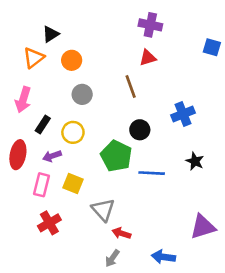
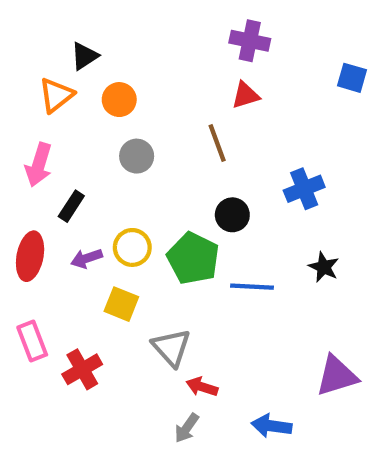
yellow circle: (73, 132) -> (132, 247), moved
pink rectangle: (42, 185) -> (32, 341), moved, turned -35

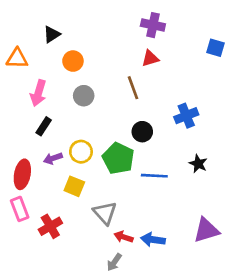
orange triangle: (56, 95) -> (17, 58), moved, turned 40
pink arrow: (39, 165) -> (38, 93), moved
red ellipse: (30, 256) -> (22, 174), moved
blue arrow: (271, 426) -> (153, 240), moved

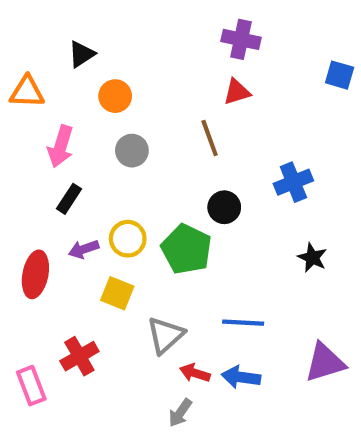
blue line: (154, 176) -> (243, 323), moved
pink rectangle: (20, 209) -> (31, 386), moved
gray triangle: (105, 213) -> (165, 335), turned 30

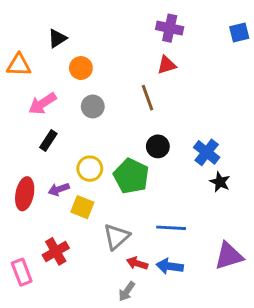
blue square: (340, 75) -> (239, 33), moved, turned -30
pink arrow: (61, 146) -> (42, 104), turned 40
blue cross: (293, 182) -> (207, 152), moved, turned -30
purple arrow: (84, 249) -> (59, 189), moved

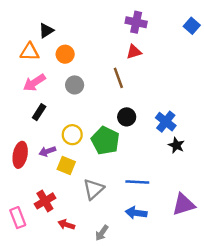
blue square: (239, 33) -> (192, 26), turned -35
orange triangle: (19, 65) -> (30, 52), moved
red arrow: (137, 263) -> (66, 225), moved

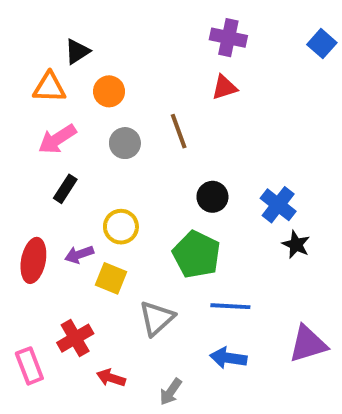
brown line: (118, 78) -> (179, 131), moved
green pentagon: (105, 141) -> (197, 254), moved

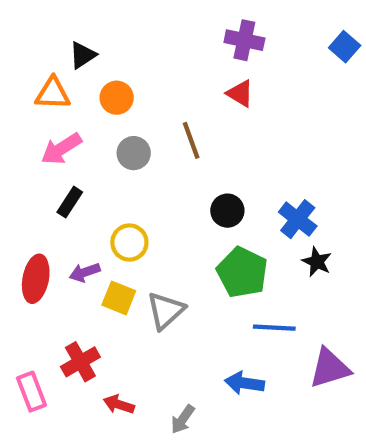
red triangle: (224, 87) -> (240, 93), turned 48
green pentagon: (197, 254) -> (242, 272), moved
blue line: (230, 306) -> (274, 328), moved
gray triangle: (157, 318) -> (166, 311), moved

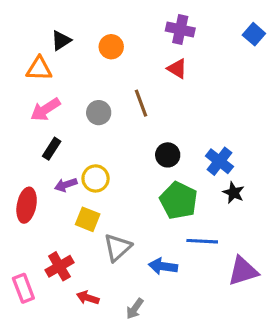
orange circle: (117, 98) -> (111, 47), moved
purple arrow: (85, 272) -> (66, 185), moved
gray triangle: (166, 311) -> (117, 247), moved
blue arrow: (244, 383) -> (163, 266), moved

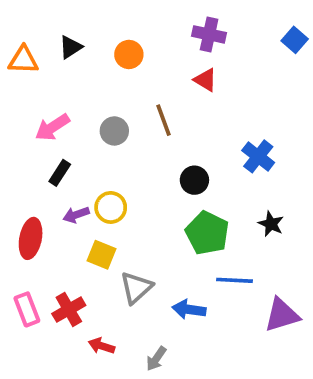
orange triangle: (39, 69) -> (23, 60), moved
blue cross: (219, 161) -> (258, 156), moved
pink rectangle: (23, 288) -> (27, 309), moved

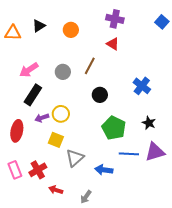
brown line: (163, 120) -> (90, 66), turned 48
black rectangle: (60, 173) -> (33, 95), size x1.5
black circle: (194, 180) -> (100, 95), moved
purple triangle: (282, 315) -> (155, 152), moved

